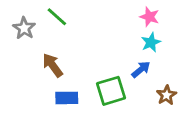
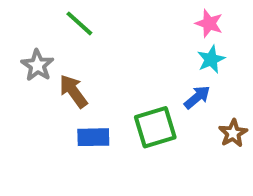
gray star: (24, 28) -> (37, 65), moved

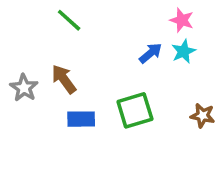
gray star: (37, 65) -> (24, 88), moved
blue arrow: (197, 97) -> (151, 53), moved
brown star: (233, 133) -> (203, 116), turned -30

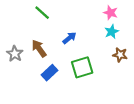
blue arrow: (151, 53) -> (70, 38), moved
brown star: (203, 116) -> (120, 55), moved
blue rectangle: (81, 119) -> (49, 73), turned -42

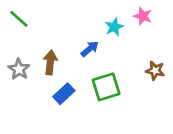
green line: (42, 13) -> (19, 19), moved
cyan star: (112, 32) -> (114, 27), moved
brown arrow: (39, 48) -> (50, 62), turned 42

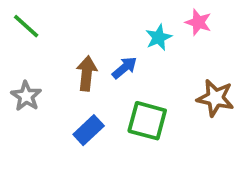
brown arrow: (50, 62) -> (87, 73), moved
brown star: (155, 71) -> (215, 98), size x1.4
green square: (106, 87) -> (147, 121), turned 32

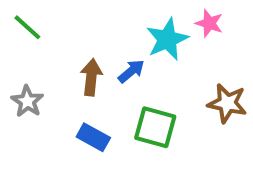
cyan star: (159, 37) -> (167, 39), size x1.5
blue rectangle: (89, 130) -> (93, 137), turned 72

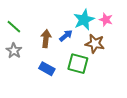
pink star: (209, 23) -> (106, 20), moved
green line: (27, 27) -> (14, 27), moved
brown star: (227, 103) -> (95, 44), moved

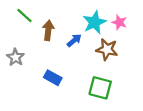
green line: (14, 27) -> (25, 16), moved
brown arrow: (46, 39) -> (48, 30), moved
green square: (78, 64) -> (100, 88), moved

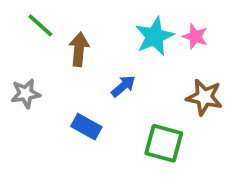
blue arrow: (74, 40) -> (123, 86), moved
brown star: (107, 49) -> (204, 97), moved
gray star: (15, 57) -> (26, 94), turned 30

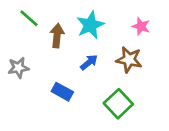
cyan star: (155, 36) -> (90, 25), moved
brown star: (204, 97) -> (129, 60), moved
green square: (164, 143) -> (118, 104), turned 32

